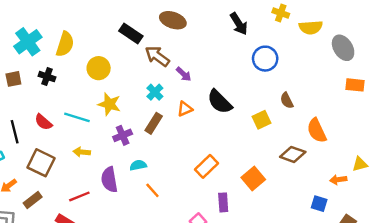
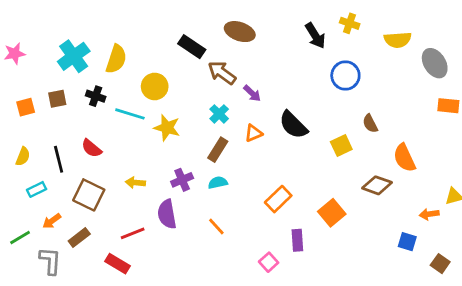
yellow cross: (281, 13) -> (350, 23), moved
cyan line: (77, 117) -> (130, 114), moved
purple cross: (123, 135) -> (182, 180), moved
cyan semicircle: (138, 165) -> (218, 183), moved

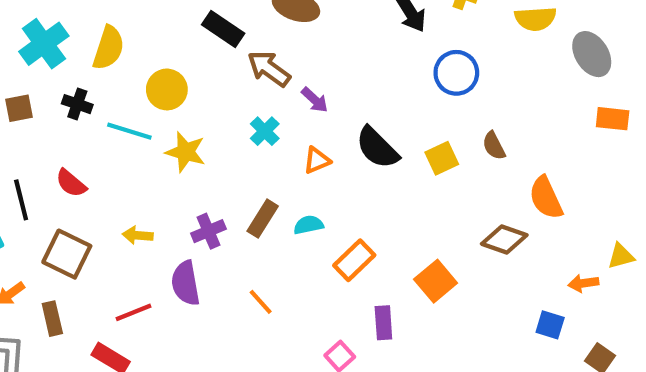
yellow square: (341, 146) -> (442, 158), moved
brown rectangle: (218, 150) -> (263, 219), moved
cyan semicircle: (218, 183) -> (308, 225), moved
brown rectangle: (79, 237) -> (52, 319), turned -65

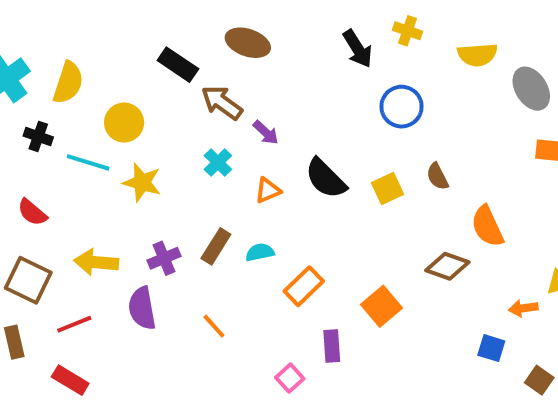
yellow arrow: (138, 235) -> (96, 262), size x1.5
red line: (134, 312) -> (74, 324), moved

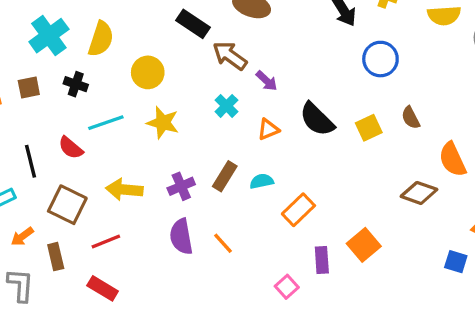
cyan line: (88, 162) -> (106, 123), moved, turned -36
orange square: (382, 306) -> (364, 245), moved
purple semicircle: (142, 308) -> (181, 237), moved

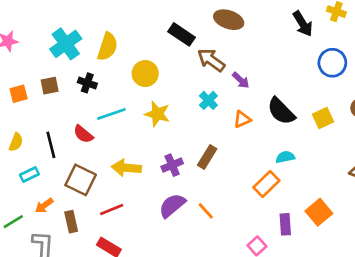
cyan semicircle: (262, 181) -> (285, 157), moved
purple semicircle: (181, 237) -> (172, 205), turned 60

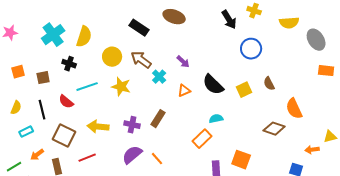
brown arrow: (211, 60) -> (141, 60), moved
brown square: (50, 86) -> (43, 78), moved
purple cross: (172, 165) -> (132, 125), turned 35
orange square: (319, 212) -> (241, 160), turned -30

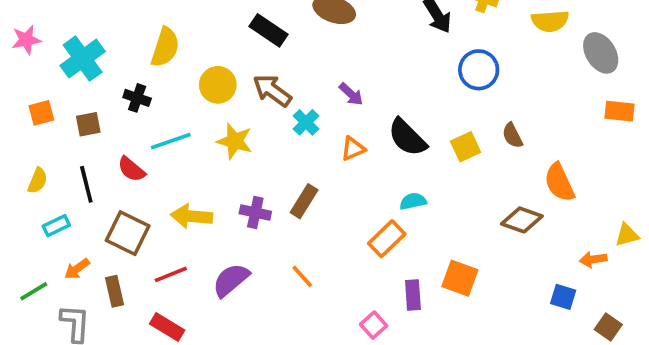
cyan cross: (53, 35) -> (83, 59), moved
purple semicircle: (132, 155) -> (231, 280), moved

